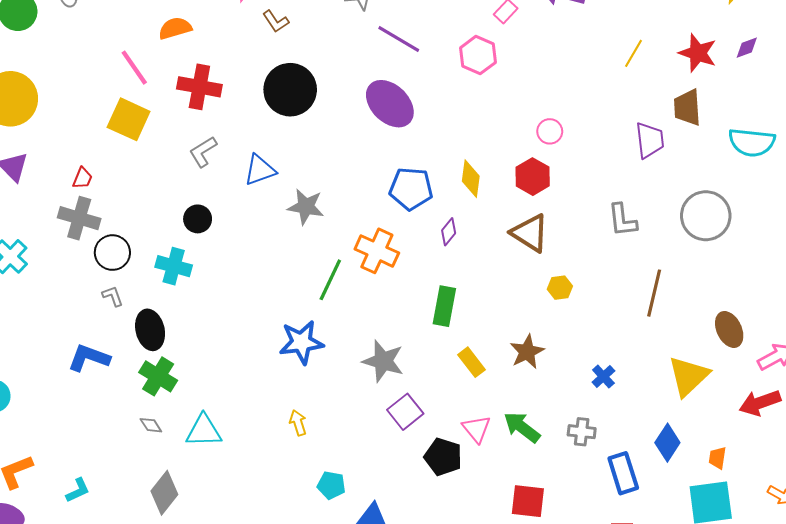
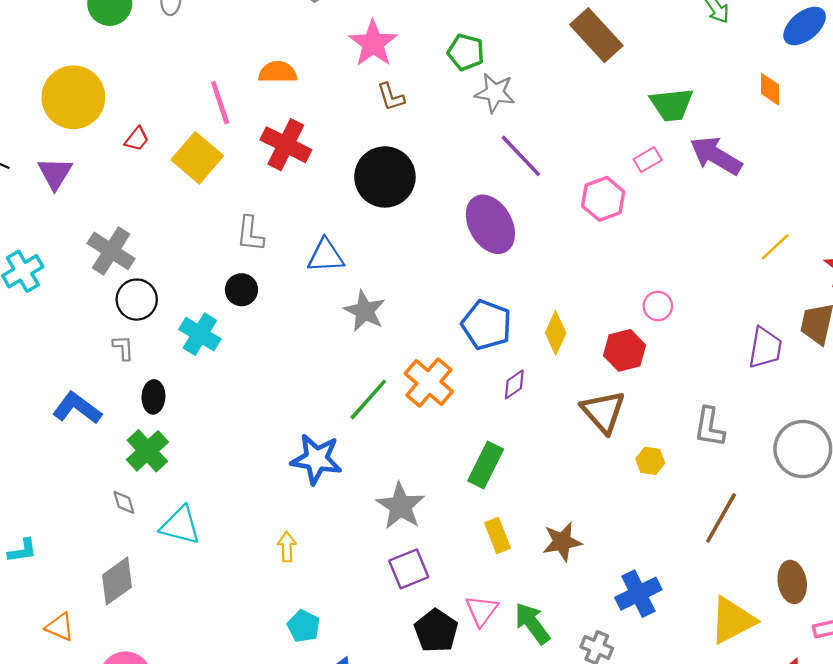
gray L-shape: (203, 152) -> (250, 234), moved, turned -68
red trapezoid: (82, 178) -> (137, 139), moved
yellow hexagon: (560, 288) -> (650, 461), moved
black ellipse: (150, 330) -> (153, 397), size x0.7
blue cross: (603, 377) -> (638, 594), size x1.6

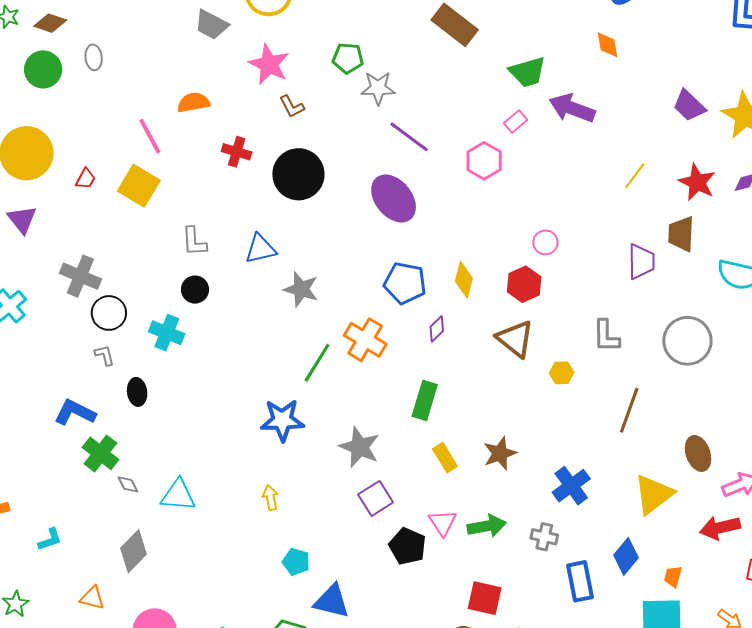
red cross: (286, 145) -> (237, 152), moved, size x0.7
green cross: (147, 451) -> (101, 453), moved
green arrow: (532, 623) -> (487, 526), turned 126

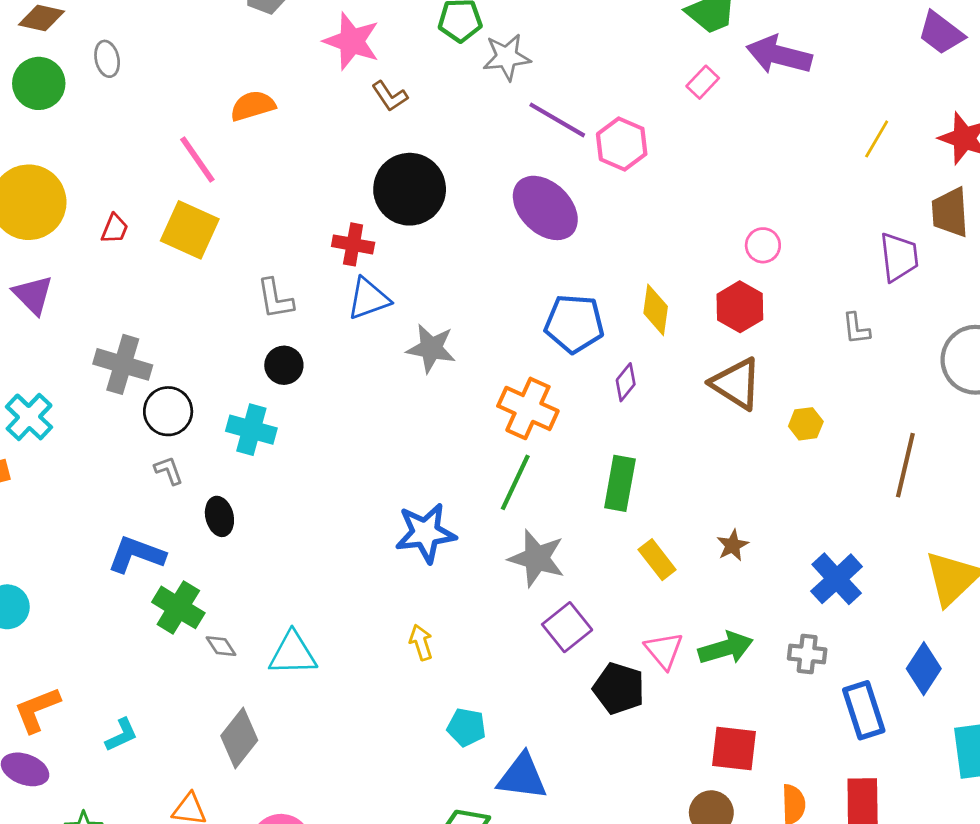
red cross: (237, 152) -> (353, 244), moved
pink hexagon: (484, 161) -> (622, 144), moved
gray L-shape: (606, 336) -> (856, 329), moved, size x0.7
green line: (317, 363) -> (515, 482), moved
brown star: (500, 453) -> (733, 545), size x0.7

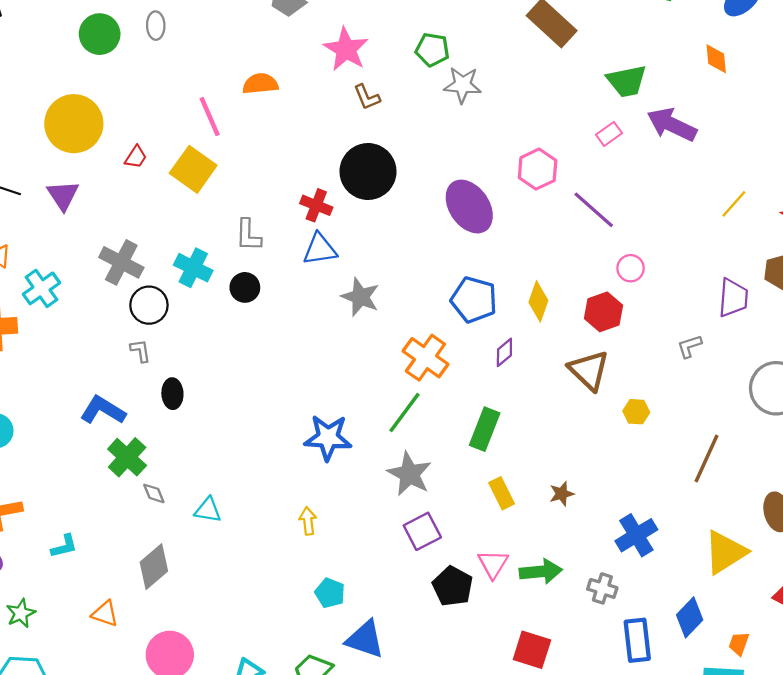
purple line: (557, 120) -> (594, 210), moved
gray L-shape: (856, 329) -> (689, 346), turned 68
cyan cross: (251, 430) -> (193, 268), moved
cyan triangle: (293, 654) -> (208, 510), size x0.7

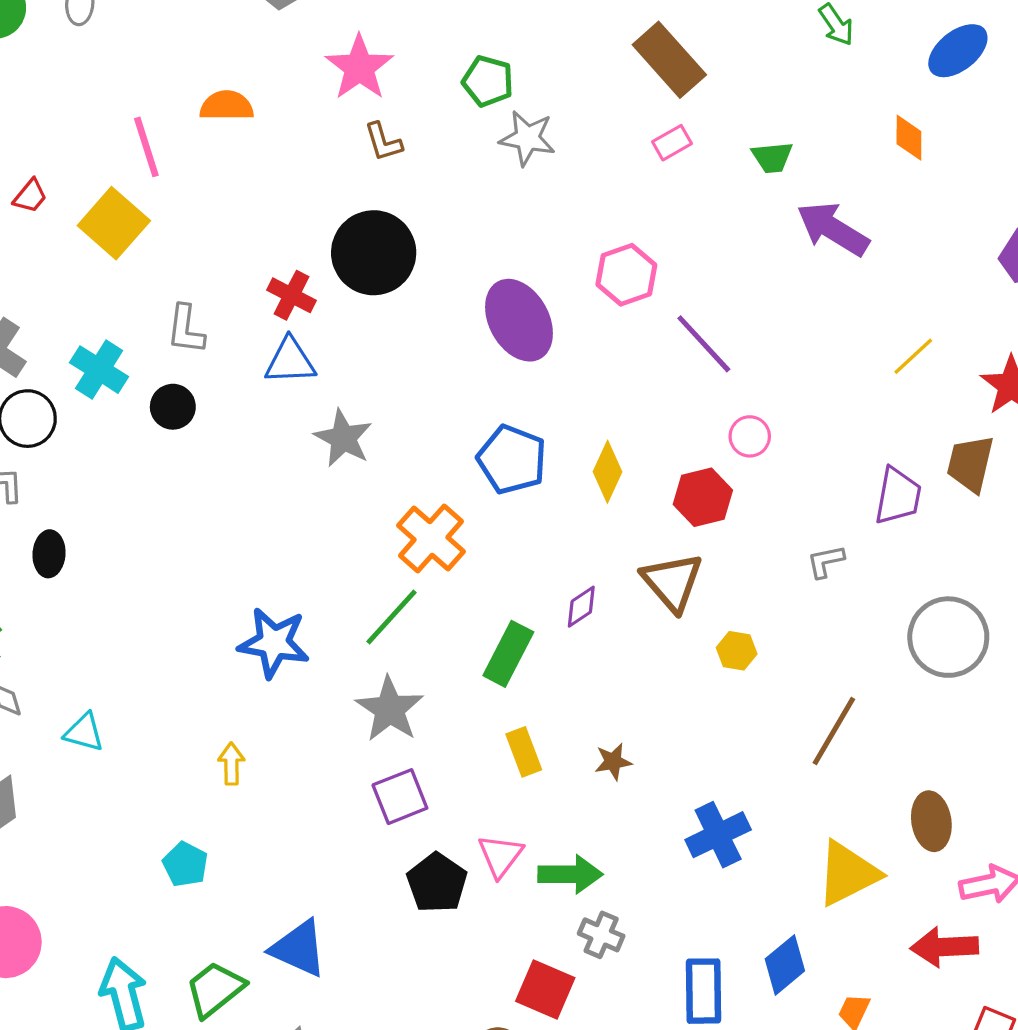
green trapezoid: (627, 81) -> (772, 157), size x0.7
pink rectangle: (609, 134) -> (672, 143), moved
purple diamond: (504, 352) -> (581, 607), moved
gray cross: (602, 588) -> (601, 935), moved
cyan pentagon: (330, 593) -> (185, 864), moved

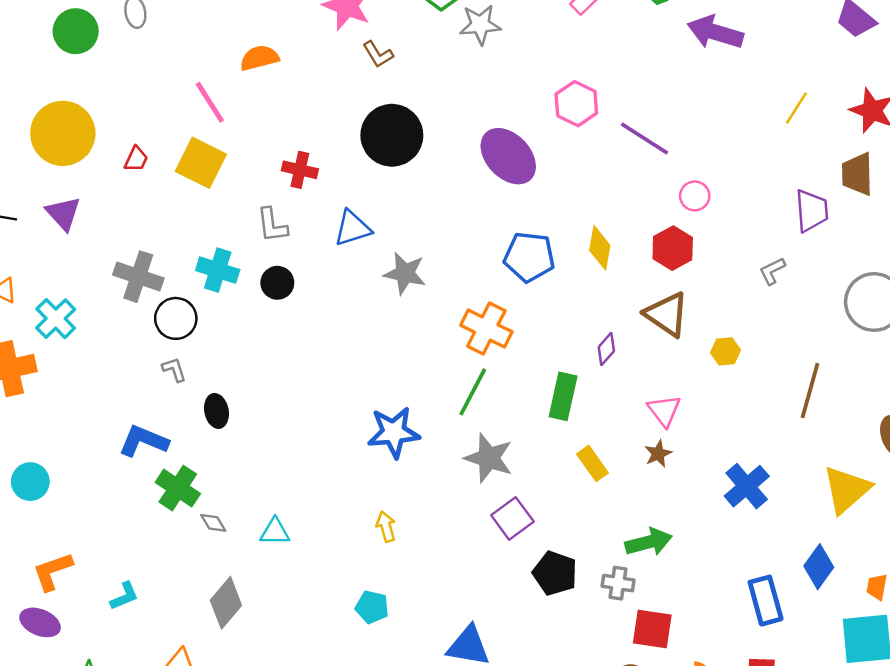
red cross: (291, 295) -> (300, 170), moved
pink triangle: (500, 856) -> (664, 410), moved
gray cross: (601, 935) -> (618, 583), moved

